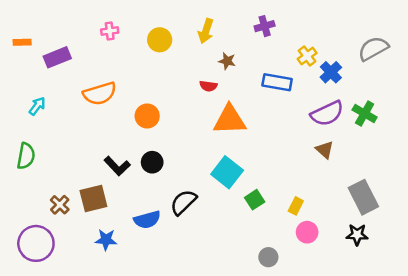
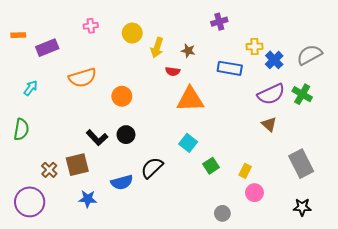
yellow arrow: (206, 31) -> (157, 48), moved
gray semicircle: (373, 49) -> (309, 55), moved
yellow cross: (307, 56) -> (255, 47), turned 35
cyan square: (227, 172) -> (188, 143), size x0.7
black star: (357, 235) -> (302, 207), moved

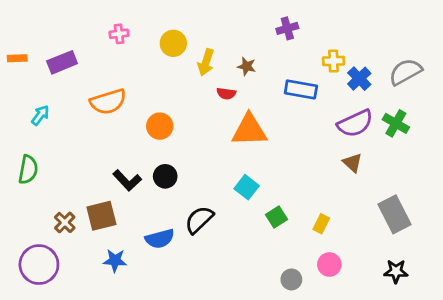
orange rectangle: (18, 35) -> (17, 58), moved
pink circle: (255, 193) -> (329, 265), moved

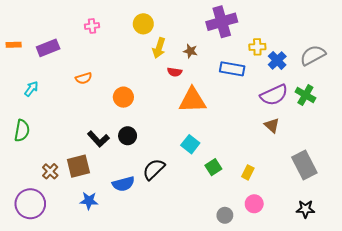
purple cross: (287, 28) -> (222, 22), size x1.8
yellow circle: (173, 43) -> (143, 24), moved
orange semicircle: (108, 102) -> (84, 78), size x0.6

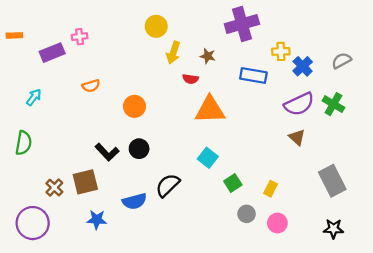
pink cross: (92, 26) -> (80, 37), moved
orange rectangle: (14, 45) -> (14, 35), moved
gray semicircle: (313, 55) -> (341, 61), size x0.7
gray circle: (225, 215) -> (247, 214), moved

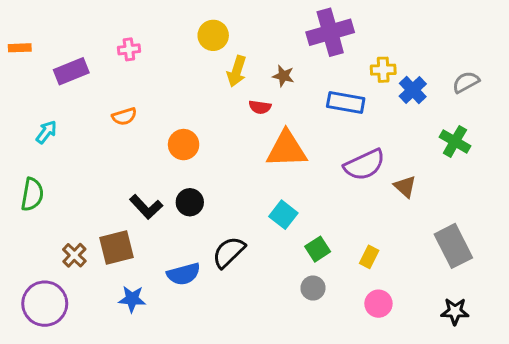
pink cross: (80, 37) -> (129, 49), moved
purple semicircle: (299, 104) -> (364, 165), moved
gray circle: (247, 214) -> (313, 288), moved

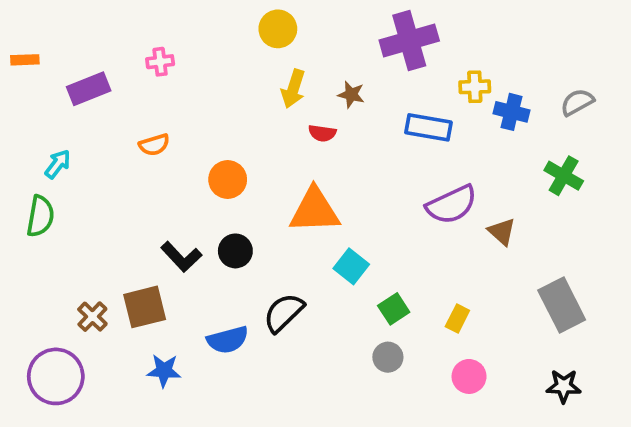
yellow circle: (213, 35) -> (278, 29), moved
blue cross: (413, 90) -> (511, 112), turned -32
orange triangle: (286, 149) -> (315, 210), moved
green semicircle: (32, 194) -> (40, 216), moved

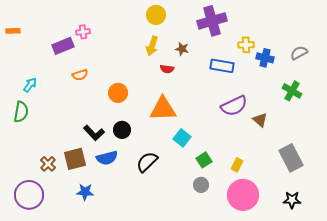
yellow circle: (278, 29) -> (156, 15), moved
purple rectangle: (89, 89) -> (63, 46), moved
blue semicircle: (228, 340) -> (107, 158), moved
pink circle: (469, 376) -> (243, 195), size x1.8

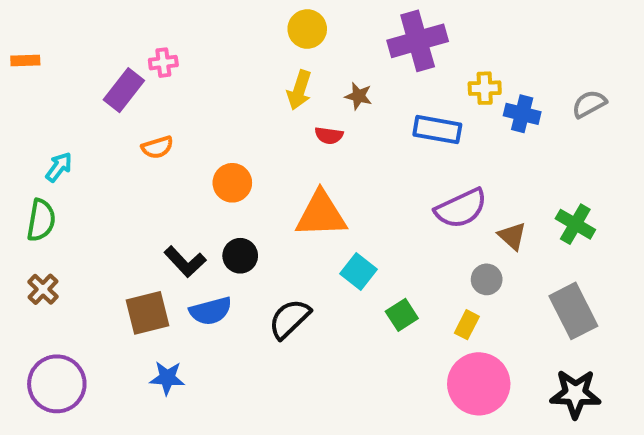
purple rectangle: (63, 46) -> (124, 90), turned -30
green cross: (292, 91) -> (575, 224), moved
brown cross: (48, 164) -> (43, 289), moved
gray circle: (201, 185) -> (487, 279), moved
black star: (292, 200) -> (575, 394), size x1.4

